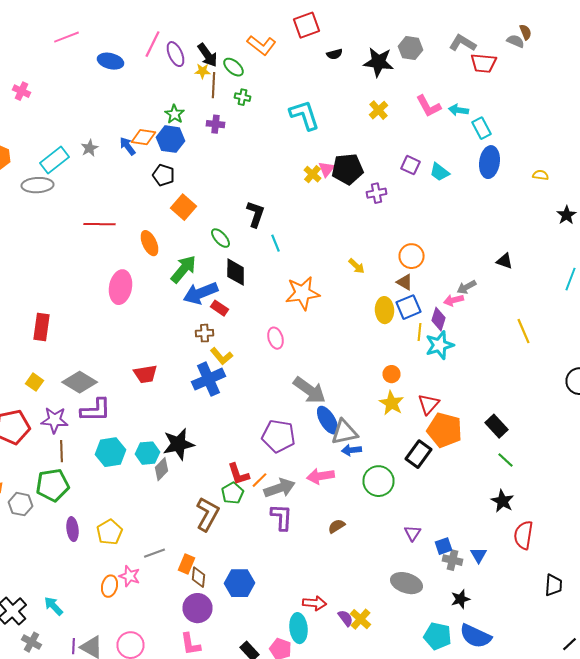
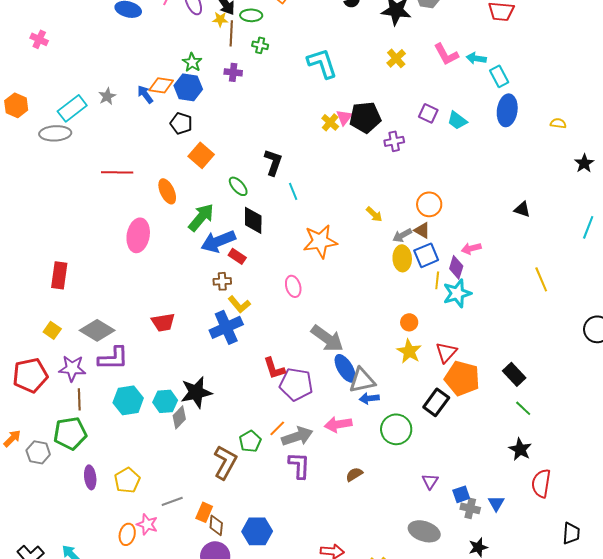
green ellipse: (234, 67) -> (251, 15), turned -40
gray arrow: (466, 287) -> (402, 235), moved
red L-shape: (238, 474) -> (274, 368), moved

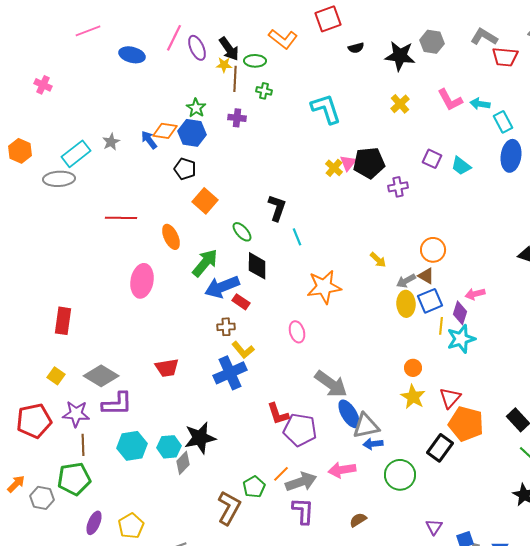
purple ellipse: (90, 477) -> (94, 523), turned 30

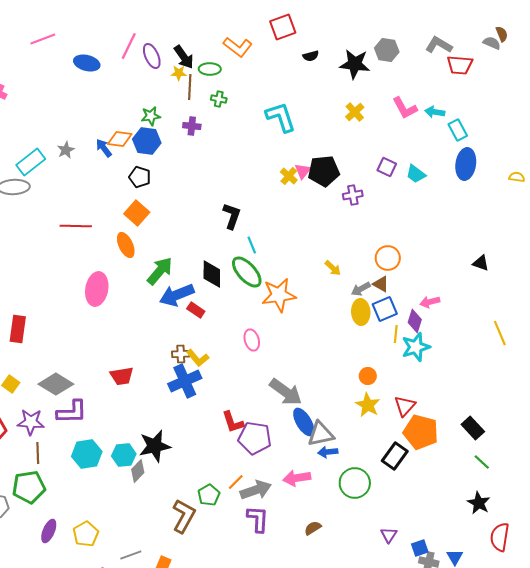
green star: (196, 108) -> (151, 116), turned 30
orange square: (205, 201) -> (137, 213), moved
green ellipse: (242, 232) -> (247, 272), moved, size x1.6
brown cross: (226, 327) -> (181, 354), moved

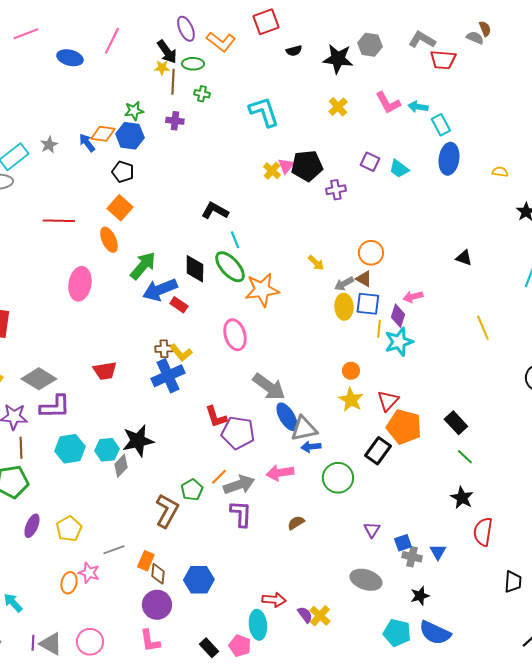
purple ellipse: (152, 56) -> (186, 29), moved
black L-shape: (232, 216) -> (215, 211), turned -80
blue square: (385, 309) -> (368, 304), turned 30
pink ellipse: (252, 340) -> (235, 335), size x1.4

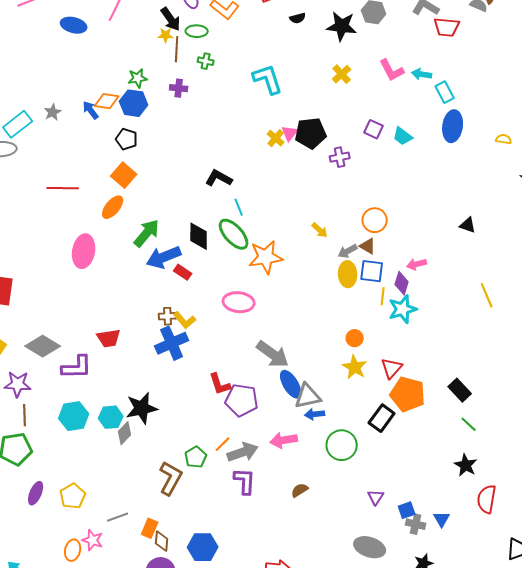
orange ellipse: (109, 240) -> (113, 207), turned 65
pink ellipse: (235, 335) -> (239, 302), turned -68
purple L-shape: (55, 407) -> (77, 367), moved

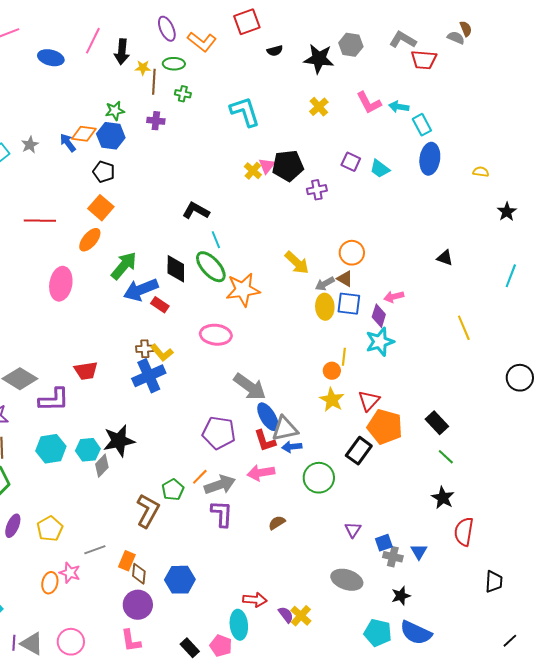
black arrow: (171, 19) -> (122, 52), moved, turned 40
yellow arrow: (320, 230) -> (297, 263), size x1.5
yellow line: (383, 296) -> (344, 357), moved
red L-shape: (220, 384) -> (265, 441), moved

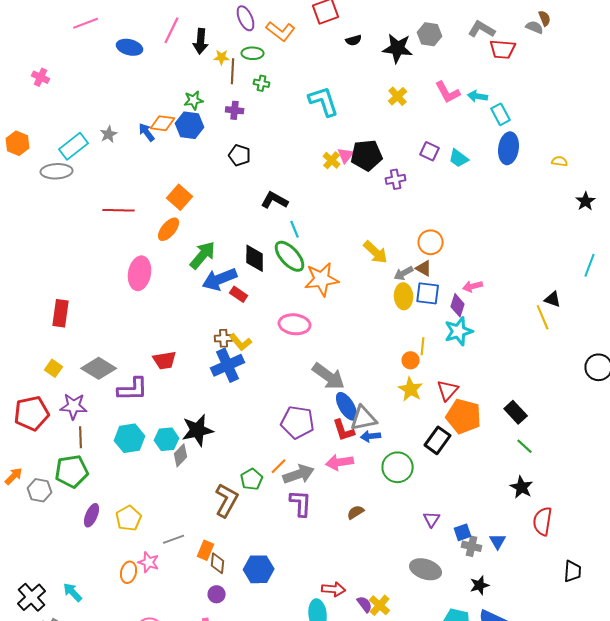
black pentagon: (104, 172) -> (240, 155), moved
black triangle: (445, 258) -> (553, 299), moved
purple circle: (138, 605) -> (217, 594), size x0.6

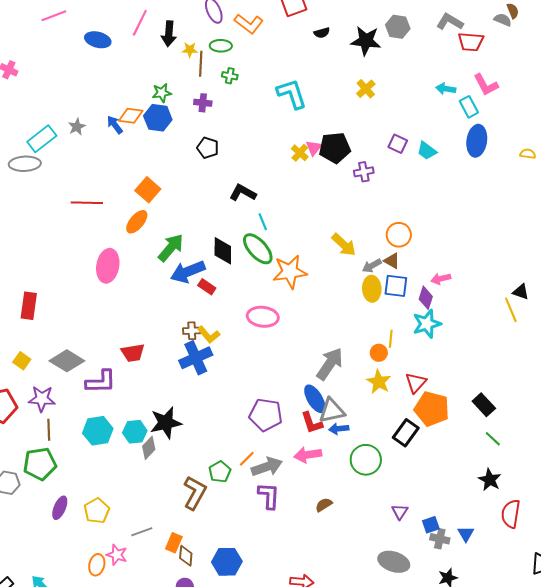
pink L-shape: (448, 92) -> (486, 85), moved
gray arrow: (329, 376) -> (330, 364), moved, turned -92

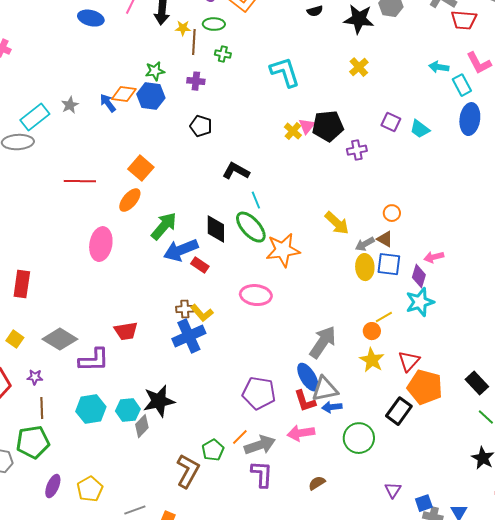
orange circle: (399, 235) -> (392, 213), size x0.7
yellow line: (391, 339) -> (384, 317), turned 54
purple star: (42, 399) -> (35, 377), size x0.6

